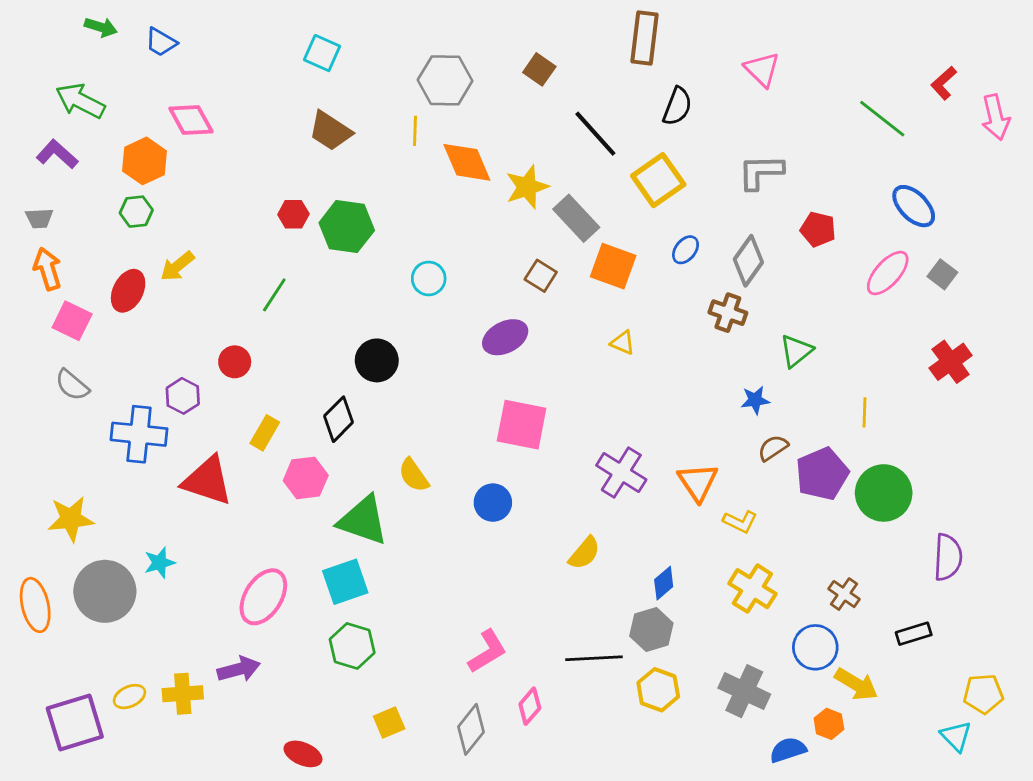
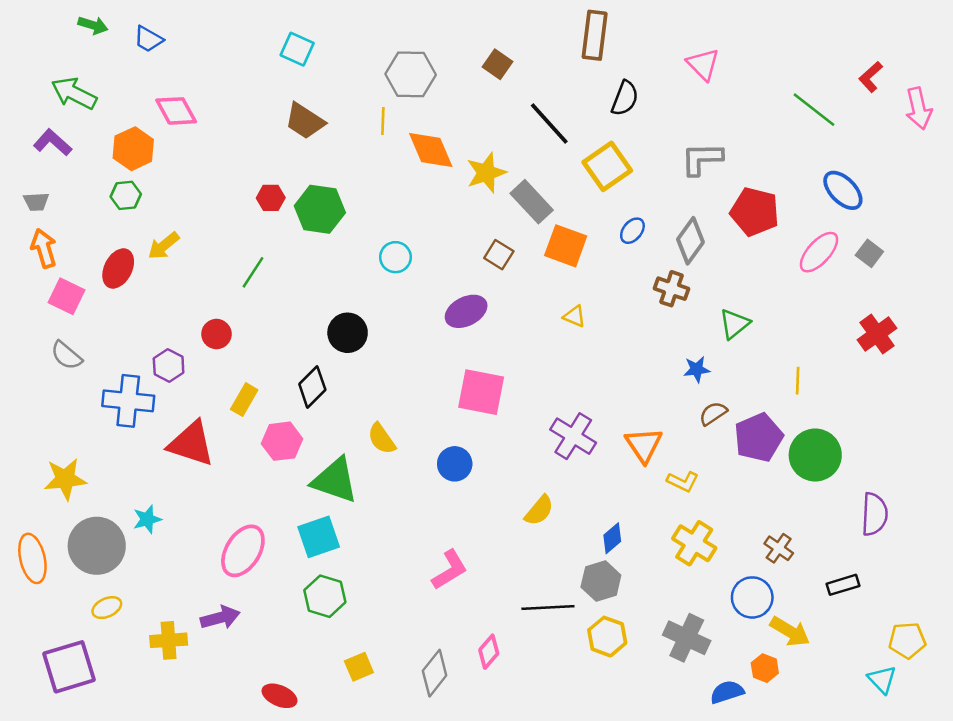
red pentagon: (818, 229) -> (755, 212), size x1.5
pink L-shape: (487, 651) -> (450, 570), moved
yellow ellipse: (129, 697) -> (107, 608), moved

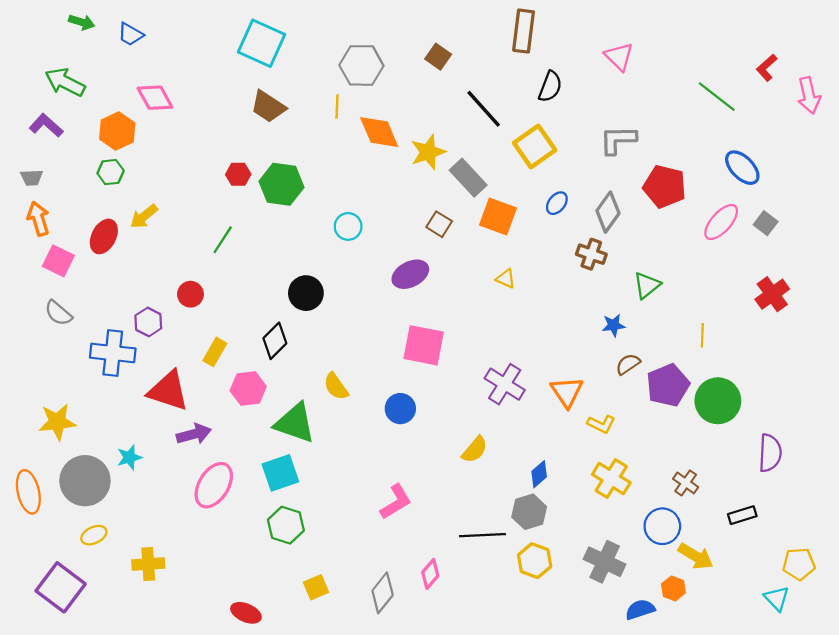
cyan square: (297, 49) -> (262, 43), size x1.6
purple arrow: (220, 618) -> (194, 434), moved
purple square: (69, 667) -> (61, 587), turned -36

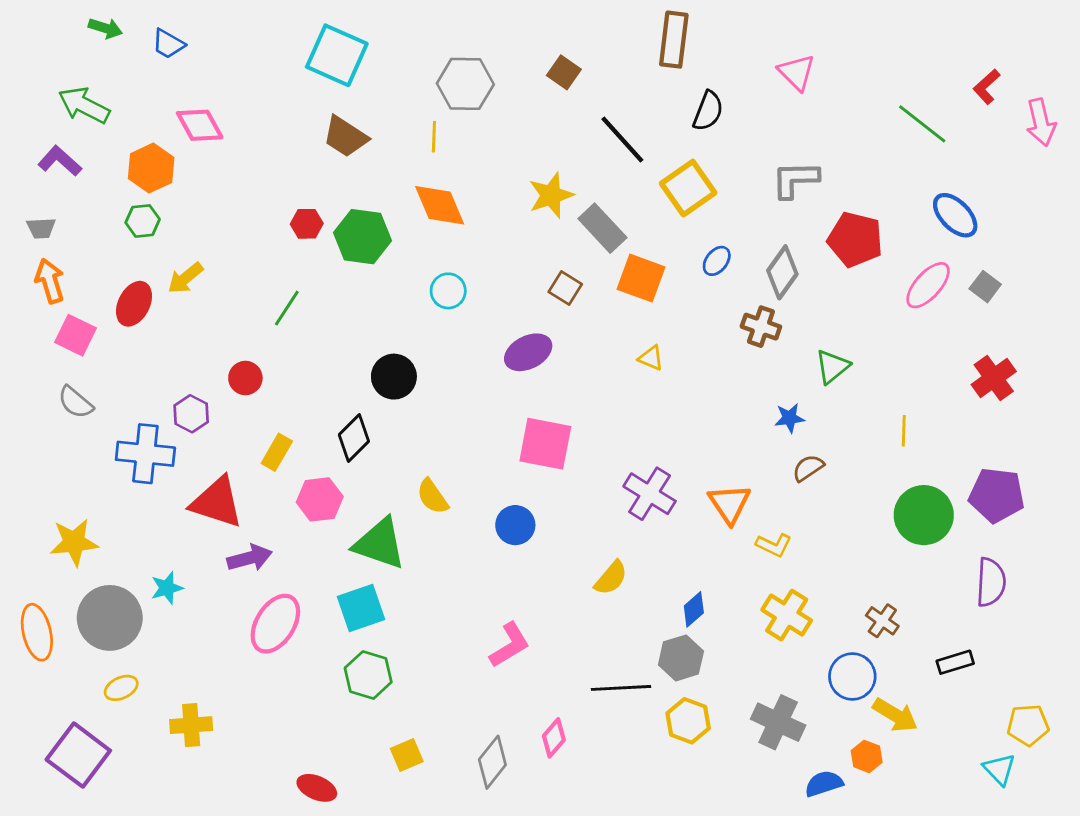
orange diamond: (379, 132) -> (440, 205), moved
purple pentagon: (668, 385) -> (997, 495), moved, turned 30

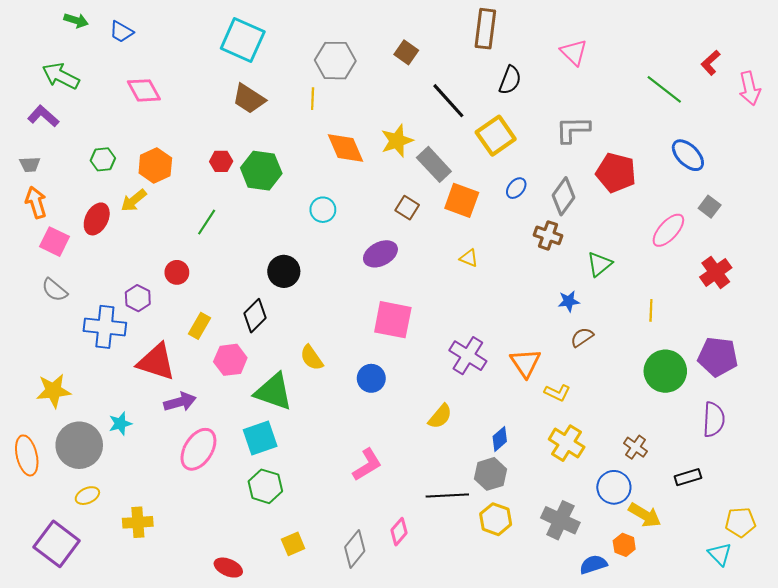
orange hexagon: (151, 168) -> (155, 165), moved
orange diamond: (440, 205) -> (346, 148), moved
pink ellipse: (928, 285) -> (668, 230), moved

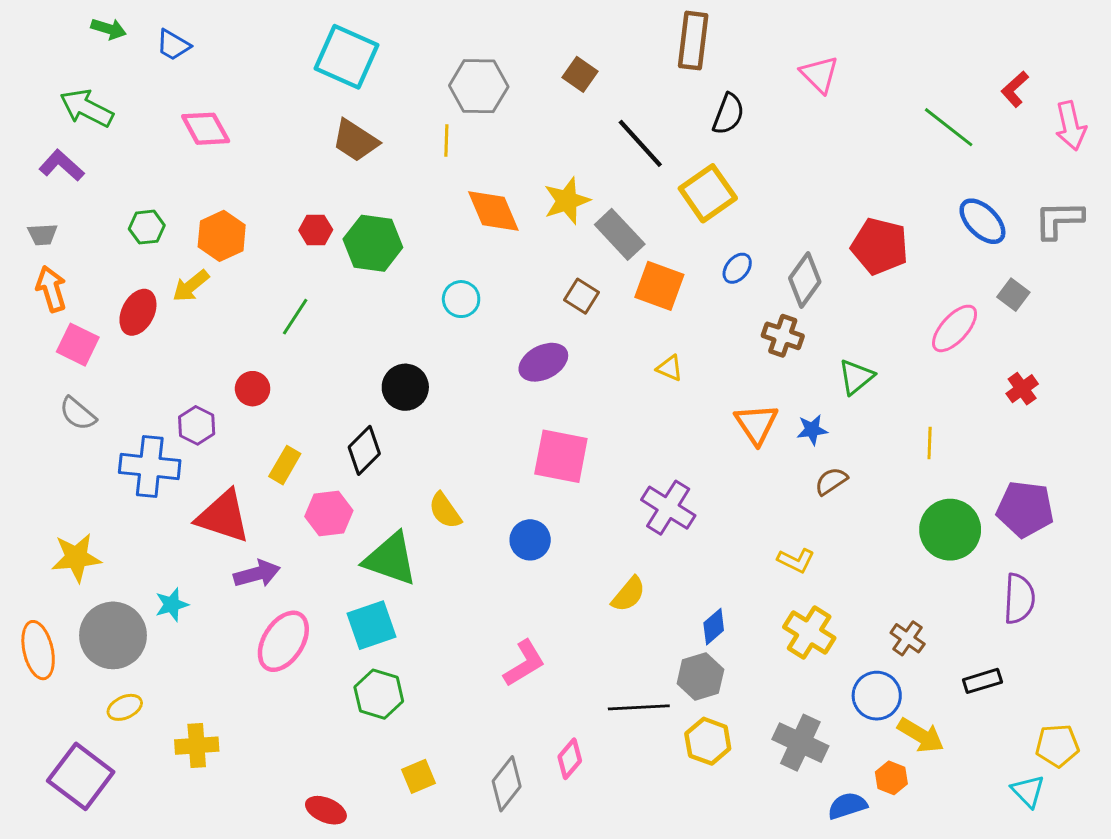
gray L-shape: (573, 129) -> (1059, 220), moved
red cross: (716, 272) -> (1022, 389), size x0.7
orange triangle: (525, 363) -> (756, 424), moved

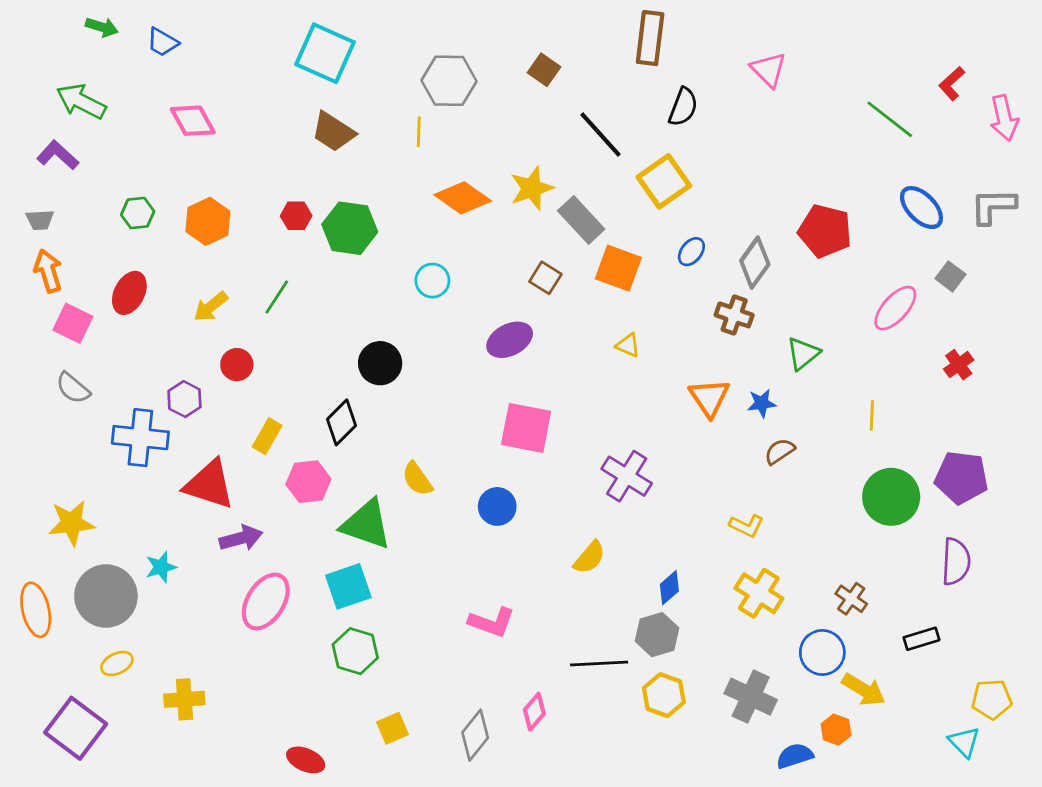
orange diamond: (493, 211) -> (463, 198), turned -32
yellow arrow: (191, 286) -> (211, 307), moved
pink L-shape: (524, 663) -> (492, 622), turned 51

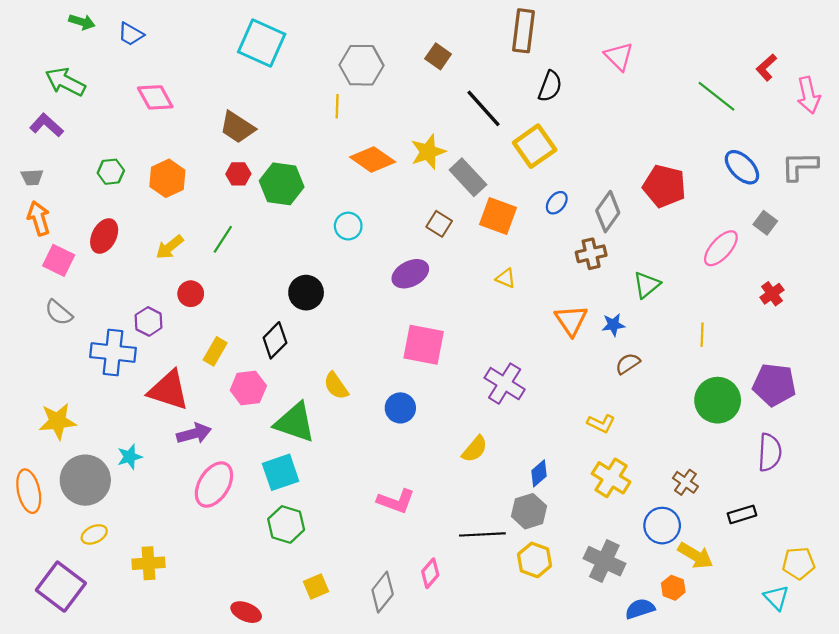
brown trapezoid: (333, 132) -> (237, 127), moved
brown cross: (734, 315) -> (591, 254), turned -32

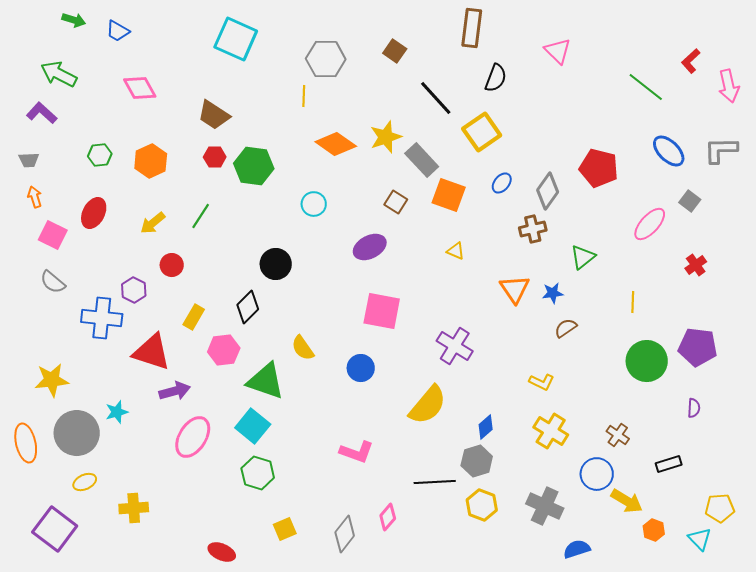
orange arrow: (39, 218) -> (35, 197), size x0.7
yellow semicircle: (475, 449) -> (428, 405), size x1.6
purple semicircle: (770, 452) -> (694, 408), size x0.6
cyan square: (281, 472) -> (253, 426), turned -32
orange hexagon: (673, 588) -> (654, 530), moved

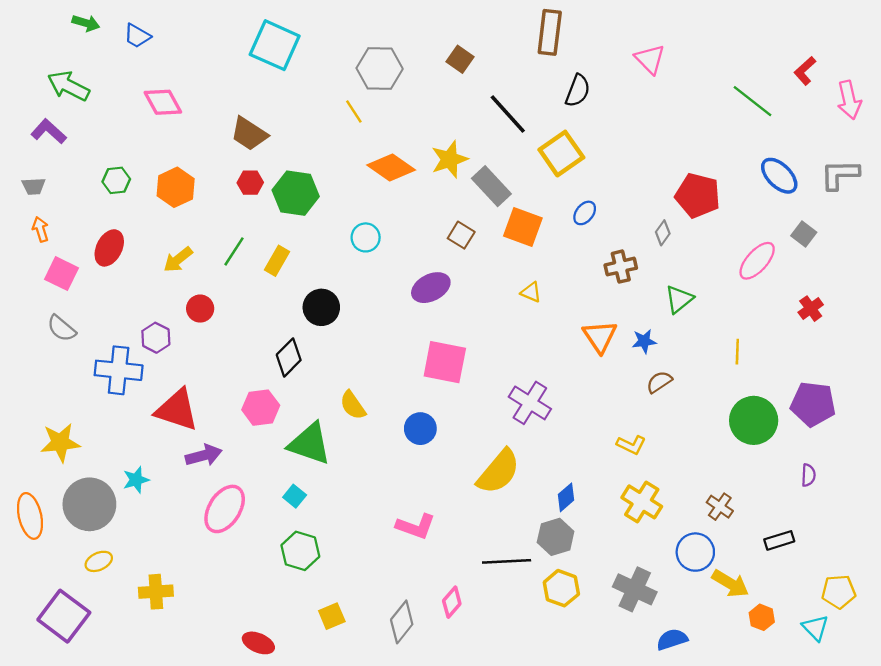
yellow line: (304, 96) -> (354, 112), turned -35
gray diamond: (548, 191) -> (663, 233), moved, size x0.6
yellow rectangle: (194, 317) -> (277, 261), moved
cyan square: (253, 426) -> (295, 496), size x0.6

